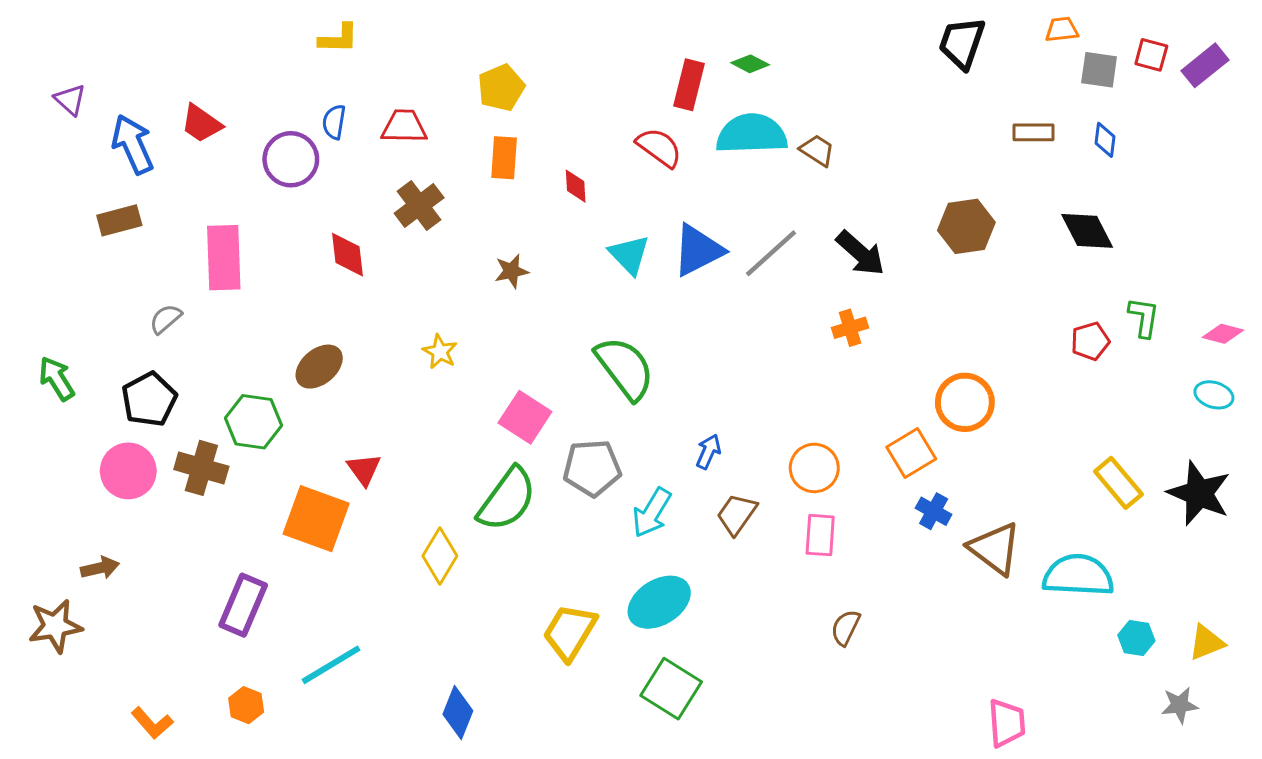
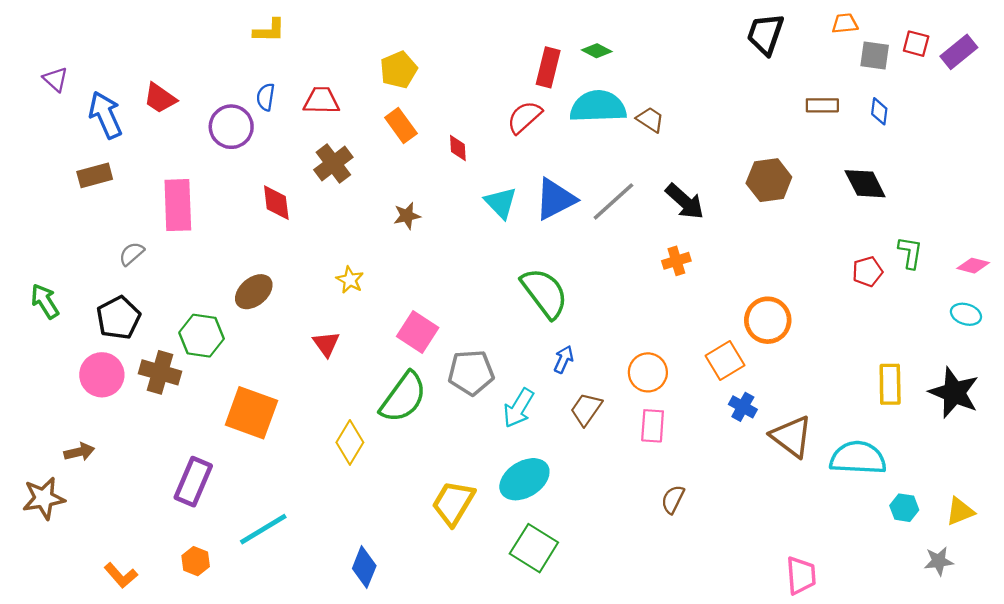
red semicircle: (659, 147) -> (524, 117), turned -78
orange rectangle: (504, 158) -> (401, 126), turned -40
green semicircle: (625, 368) -> (545, 293), moved
red triangle: (364, 469) -> (326, 344), moved
yellow rectangle: (1118, 483) -> (890, 384), turned 39

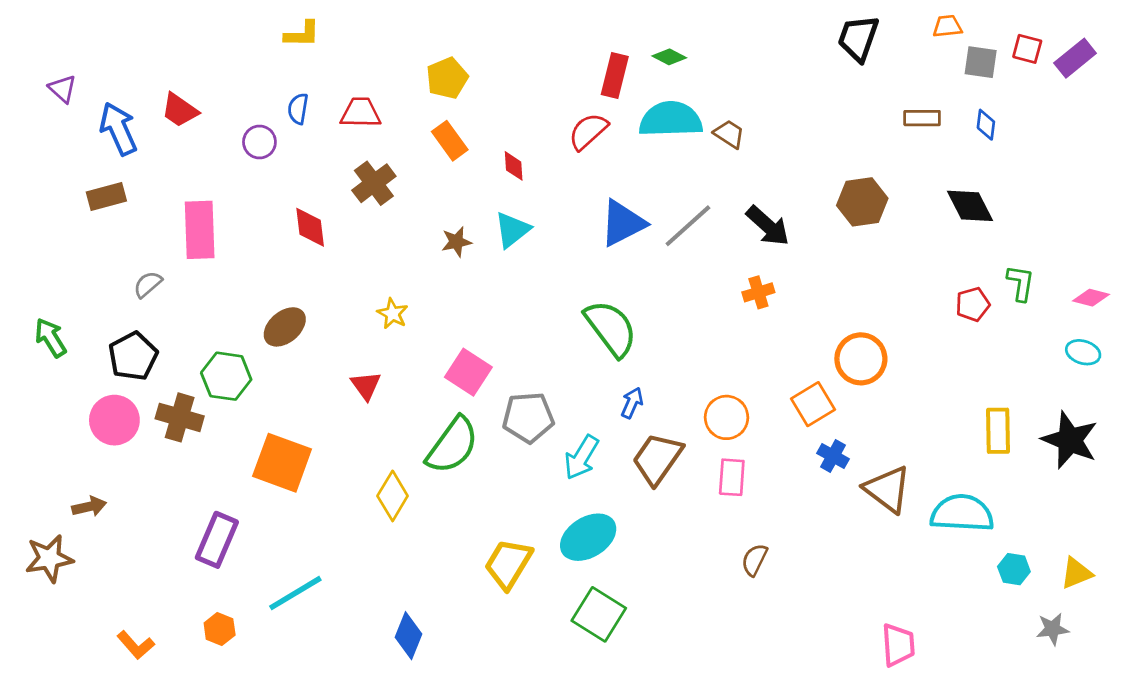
purple circle: (231, 127) -> (259, 142), size x0.7
cyan triangle: (501, 203) -> (512, 230), moved, turned 36
brown trapezoid: (586, 409) -> (657, 459), size x1.4

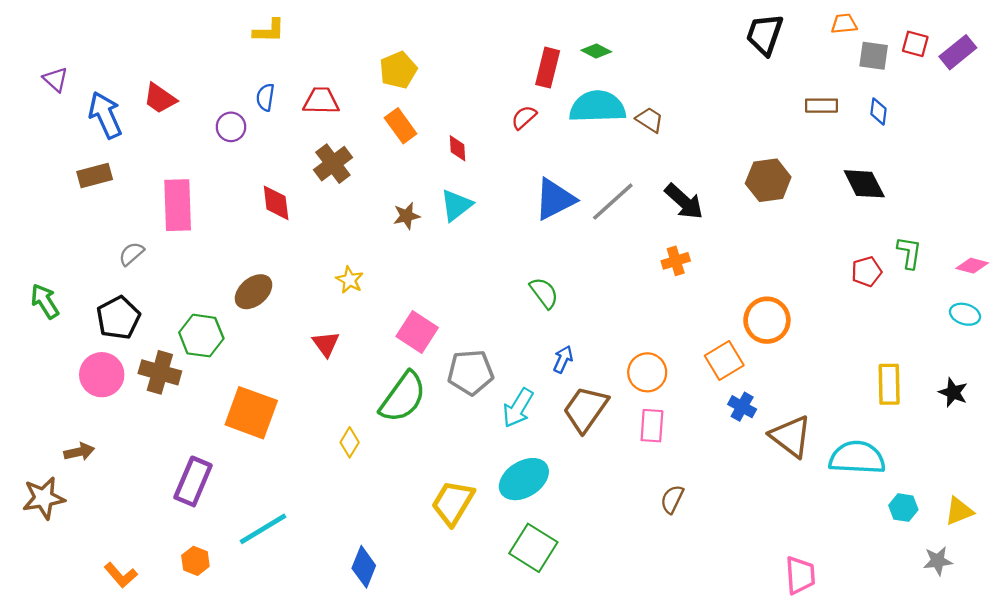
red semicircle: (588, 131) -> (524, 117), size x0.7
green semicircle: (611, 328) -> (544, 293), size x0.6
black star: (1070, 440) -> (953, 393), size x0.6
yellow diamond: (393, 496) -> (350, 442), size x0.7

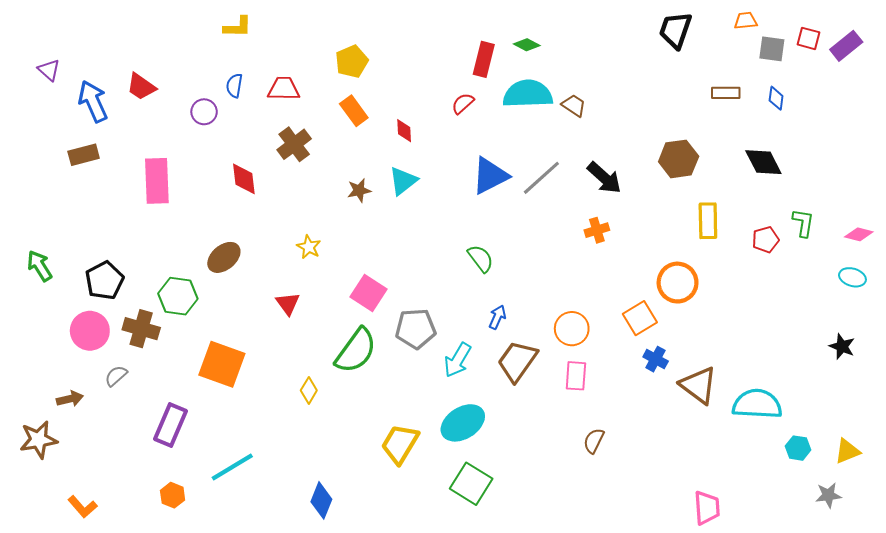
gray semicircle: (131, 254) -> (116, 376), moved
yellow rectangle: (889, 384) -> (708, 221), moved
orange L-shape: (121, 575) -> (82, 507), moved

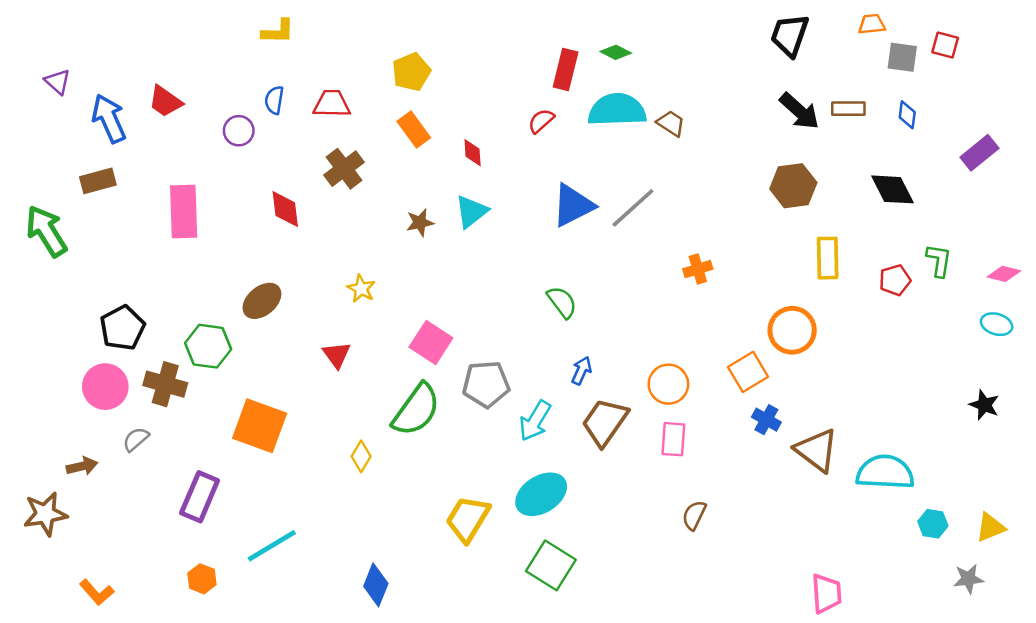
purple rectangle: (846, 46) -> (979, 153), moved
black arrow: (604, 178) -> (799, 111), moved
green arrow: (40, 266) -> (46, 231), moved, size x1.4

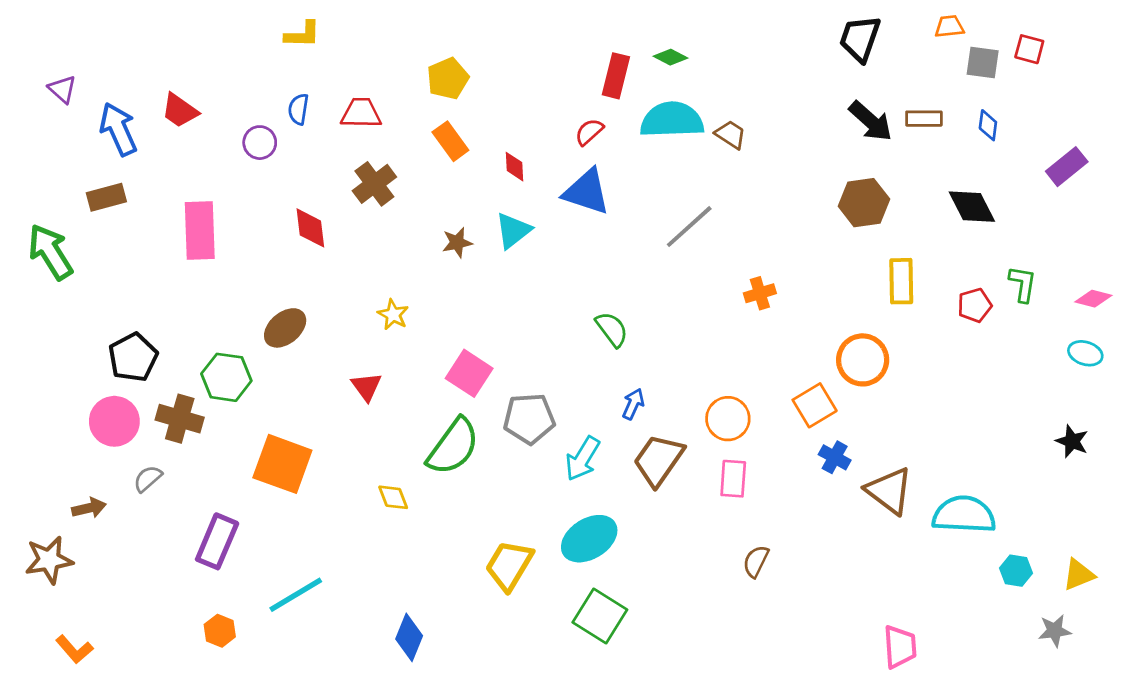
blue triangle: (573, 205) -> (587, 192), moved, turned 45
yellow diamond: (361, 456) -> (393, 497), turned -52
orange L-shape: (97, 592) -> (74, 649), moved

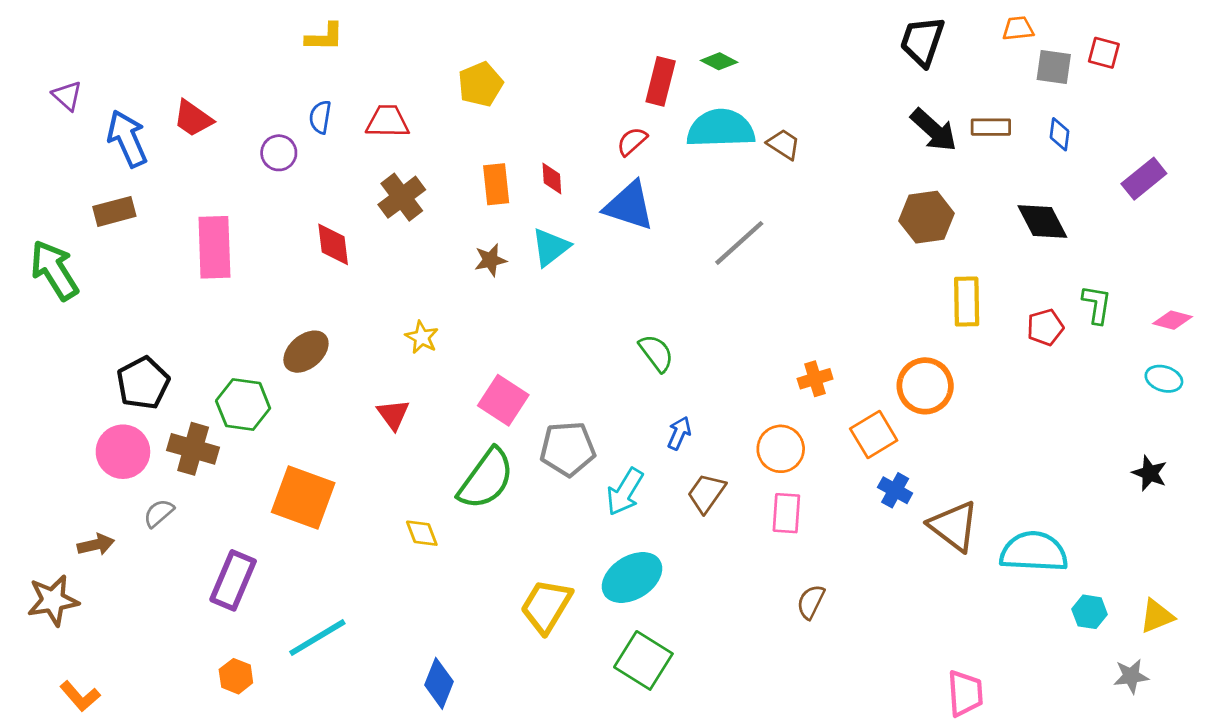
orange rectangle: (450, 141) -> (496, 184), moved, turned 30
orange cross: (760, 293) -> (815, 379), moved
brown trapezoid: (659, 460) -> (706, 493), size x0.7

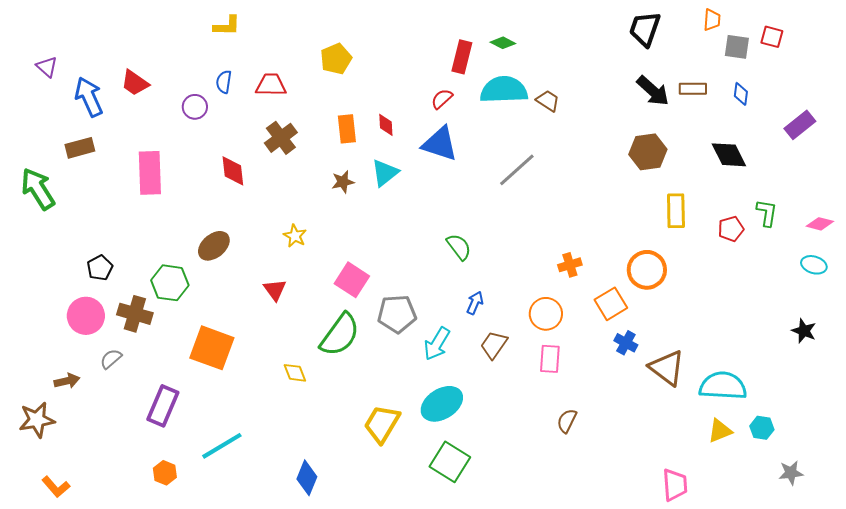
orange trapezoid: (1018, 28) -> (712, 20), turned 100
black pentagon: (143, 383) -> (100, 268), size x0.7
yellow triangle: (1157, 616) -> (720, 431), moved

